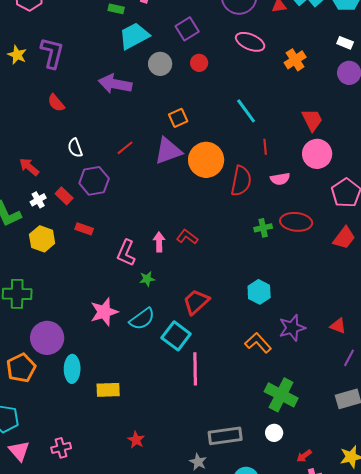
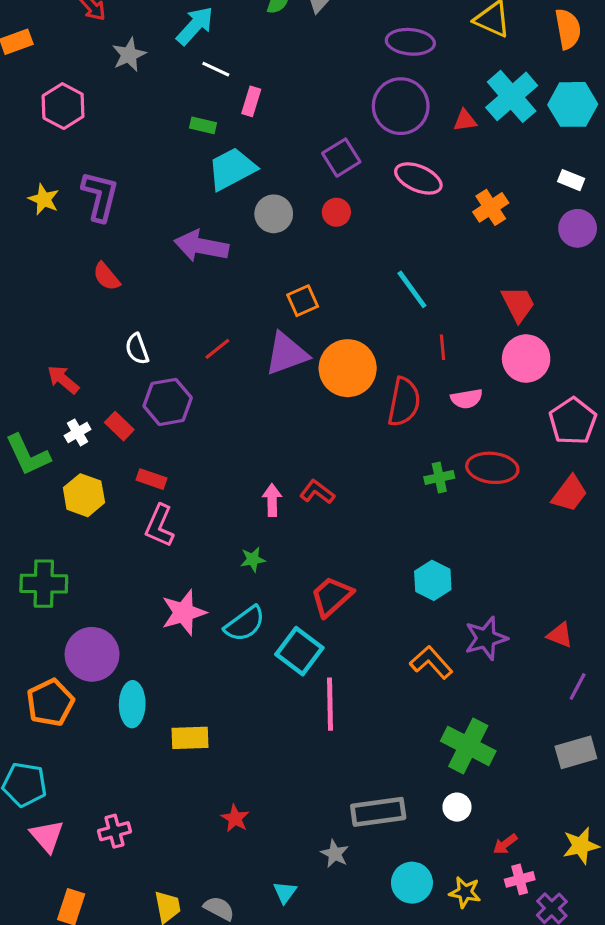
purple square: (187, 29) -> (341, 158), moved
pink L-shape: (126, 253) -> (160, 526), moved

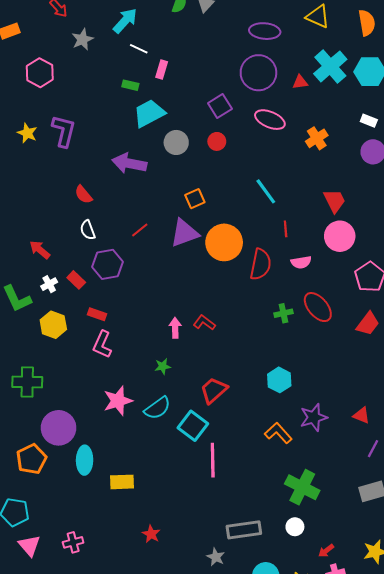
red semicircle: (106, 277) -> (84, 195), moved
red ellipse: (492, 468) -> (318, 307), turned 44

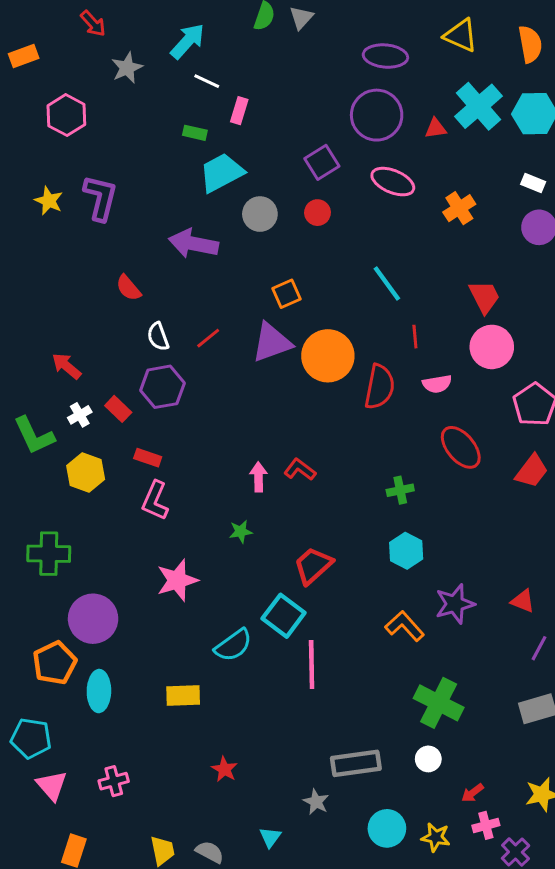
white semicircle: (88, 230) -> (158, 337), moved
green cross: (283, 313) -> (400, 490), moved
cyan semicircle: (157, 408) -> (233, 645), moved
cyan ellipse: (85, 460) -> (99, 691), moved

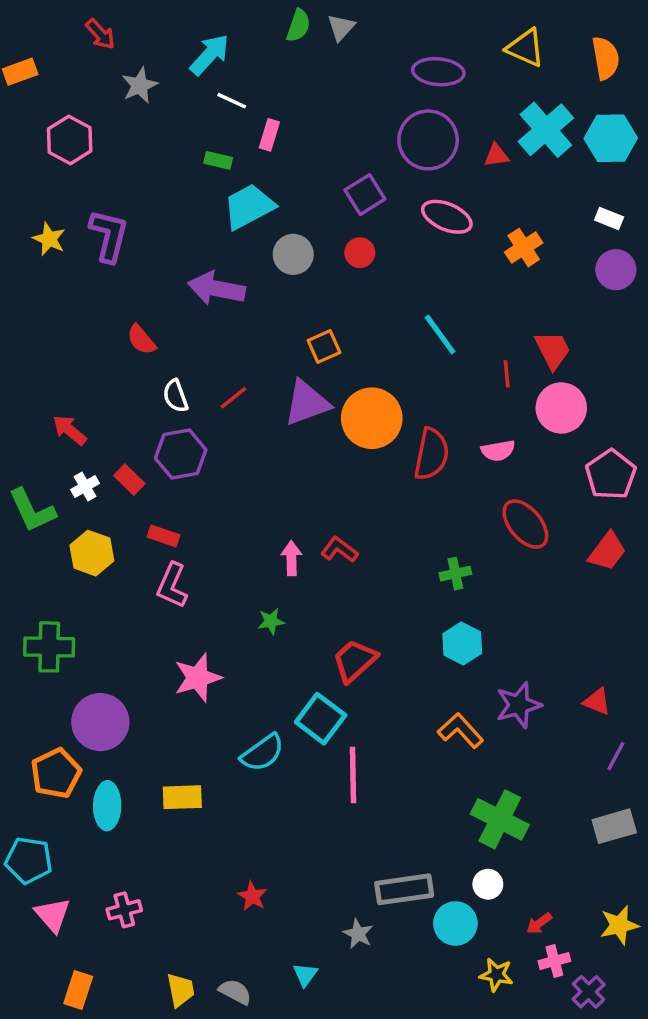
red line: (415, 337) -> (507, 374), moved
yellow rectangle: (183, 695) -> (182, 797), moved
cyan circle: (387, 828) -> (455, 923), moved

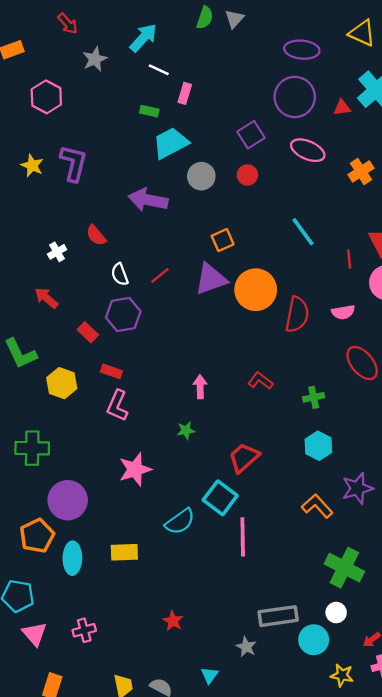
white cross: (85, 486) -> (57, 252), moved
red L-shape: (339, 550) -> (260, 381), moved

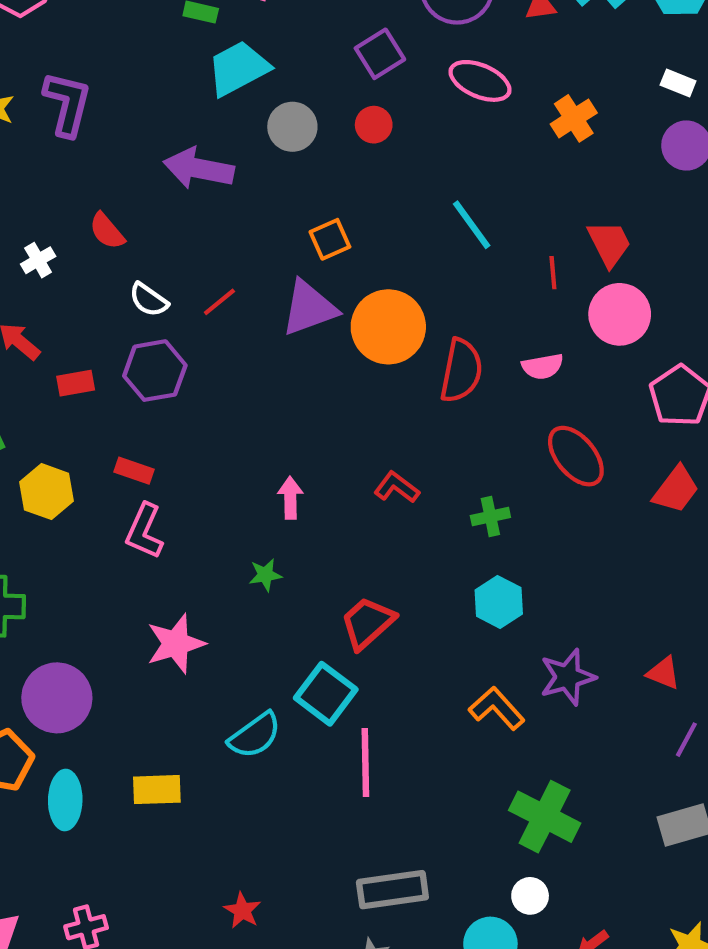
white semicircle: (120, 274) -> (149, 300), turned -35
red rectangle: (88, 332) -> (76, 383), moved, turned -54
gray rectangle: (278, 616) -> (392, 890), moved

